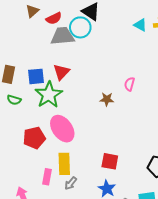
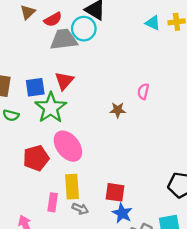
red square: (110, 161) -> (115, 192), moved
gray arrow: (71, 183) -> (80, 209), turned -104

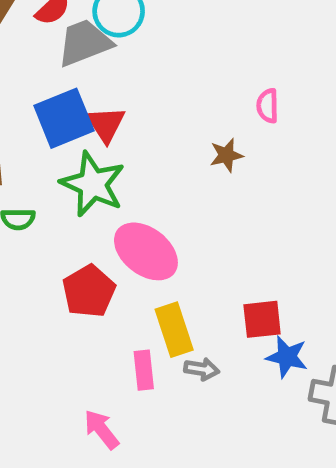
blue square: (35, 87) -> (64, 118), moved, size x1.4

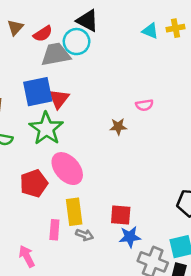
pink semicircle: (268, 106) -> (144, 105), turned -108
blue star: (287, 357) -> (130, 237), turned -30

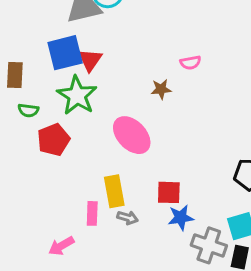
pink ellipse: (67, 169) -> (132, 135), moved
red pentagon: (34, 183) -> (54, 140), moved
pink arrow: (27, 256) -> (61, 246), turned -90

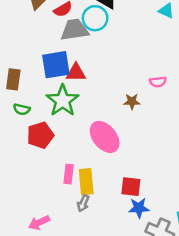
red triangle: (90, 60) -> (76, 72), turned 50
pink rectangle: (92, 213) -> (69, 174), moved
gray arrow: (128, 218) -> (83, 203), moved, turned 91

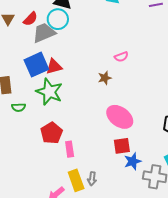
red pentagon: (40, 135) -> (51, 133), moved
pink ellipse: (105, 137) -> (120, 117), moved
yellow rectangle: (86, 182) -> (76, 180), moved
gray arrow: (83, 203) -> (92, 179), moved

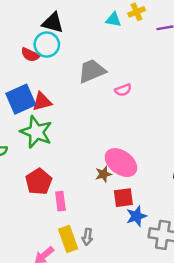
red semicircle: (30, 19) -> (30, 55), moved, turned 70
gray trapezoid: (44, 33) -> (92, 71), moved
brown star: (105, 78) -> (103, 174), moved

